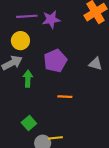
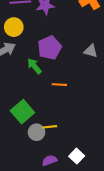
green arrow: (28, 79) -> (34, 66), moved, turned -42
green square: (29, 123) -> (22, 112), size x1.5

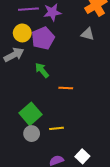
purple pentagon: (50, 48) -> (43, 38), moved
gray triangle: (91, 51) -> (88, 34), moved
gray circle: (37, 132) -> (32, 134), moved

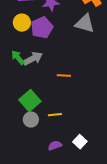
gray triangle: (88, 34) -> (85, 24), size x1.5
gray arrow: (14, 55) -> (33, 59), moved
green arrow: (42, 70) -> (18, 58), moved

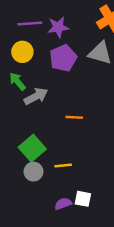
purple pentagon: (42, 28) -> (63, 58), moved
green arrow: (18, 58) -> (17, 81), moved
white square: (80, 142) -> (83, 199), moved, turned -32

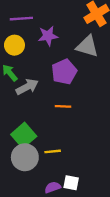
purple star: (58, 27) -> (48, 36), moved
purple pentagon: (63, 58) -> (64, 72), moved
gray circle: (33, 172) -> (25, 157), size x1.5

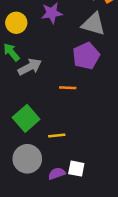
purple pentagon: (64, 72) -> (86, 56), moved
gray circle: (25, 157) -> (27, 159), moved

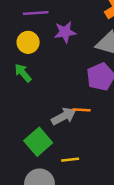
gray arrow: (30, 67) -> (64, 116), moved

